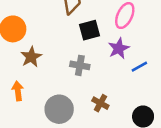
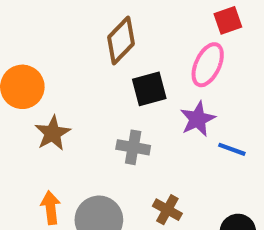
blue line: (139, 67) -> (232, 149), turned 49
orange arrow: (18, 91) -> (51, 208), moved

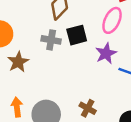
gray cross: (133, 147) -> (51, 40), moved

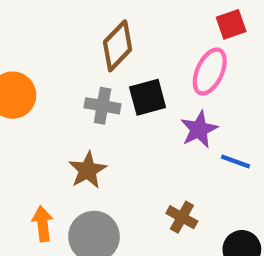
brown star: (18, 62) -> (88, 170), moved
brown cross: (88, 108) -> (182, 217), moved

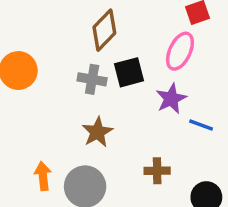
brown star: (88, 170) -> (97, 132), moved
brown cross: (182, 217) -> (157, 171), turned -30

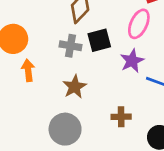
orange arrow: (43, 176) -> (28, 70), moved

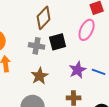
purple star: (132, 61) -> (78, 70), moved

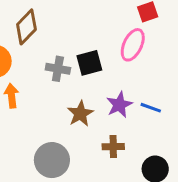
brown diamond: (44, 18) -> (26, 27), moved
brown star: (40, 76) -> (80, 114), moved

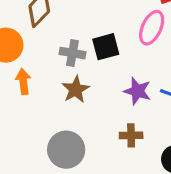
purple star: (119, 105) -> (137, 91), turned -30
brown star: (80, 114) -> (76, 89), moved

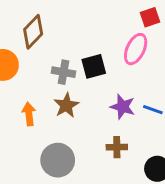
orange arrow: (23, 82) -> (29, 114), moved

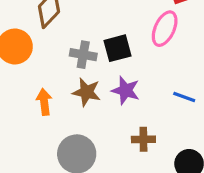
brown star: (66, 105) -> (86, 92), turned -30
purple star: (123, 107) -> (126, 90), moved

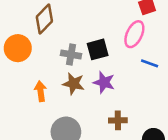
blue line: (184, 97) -> (150, 63), moved

